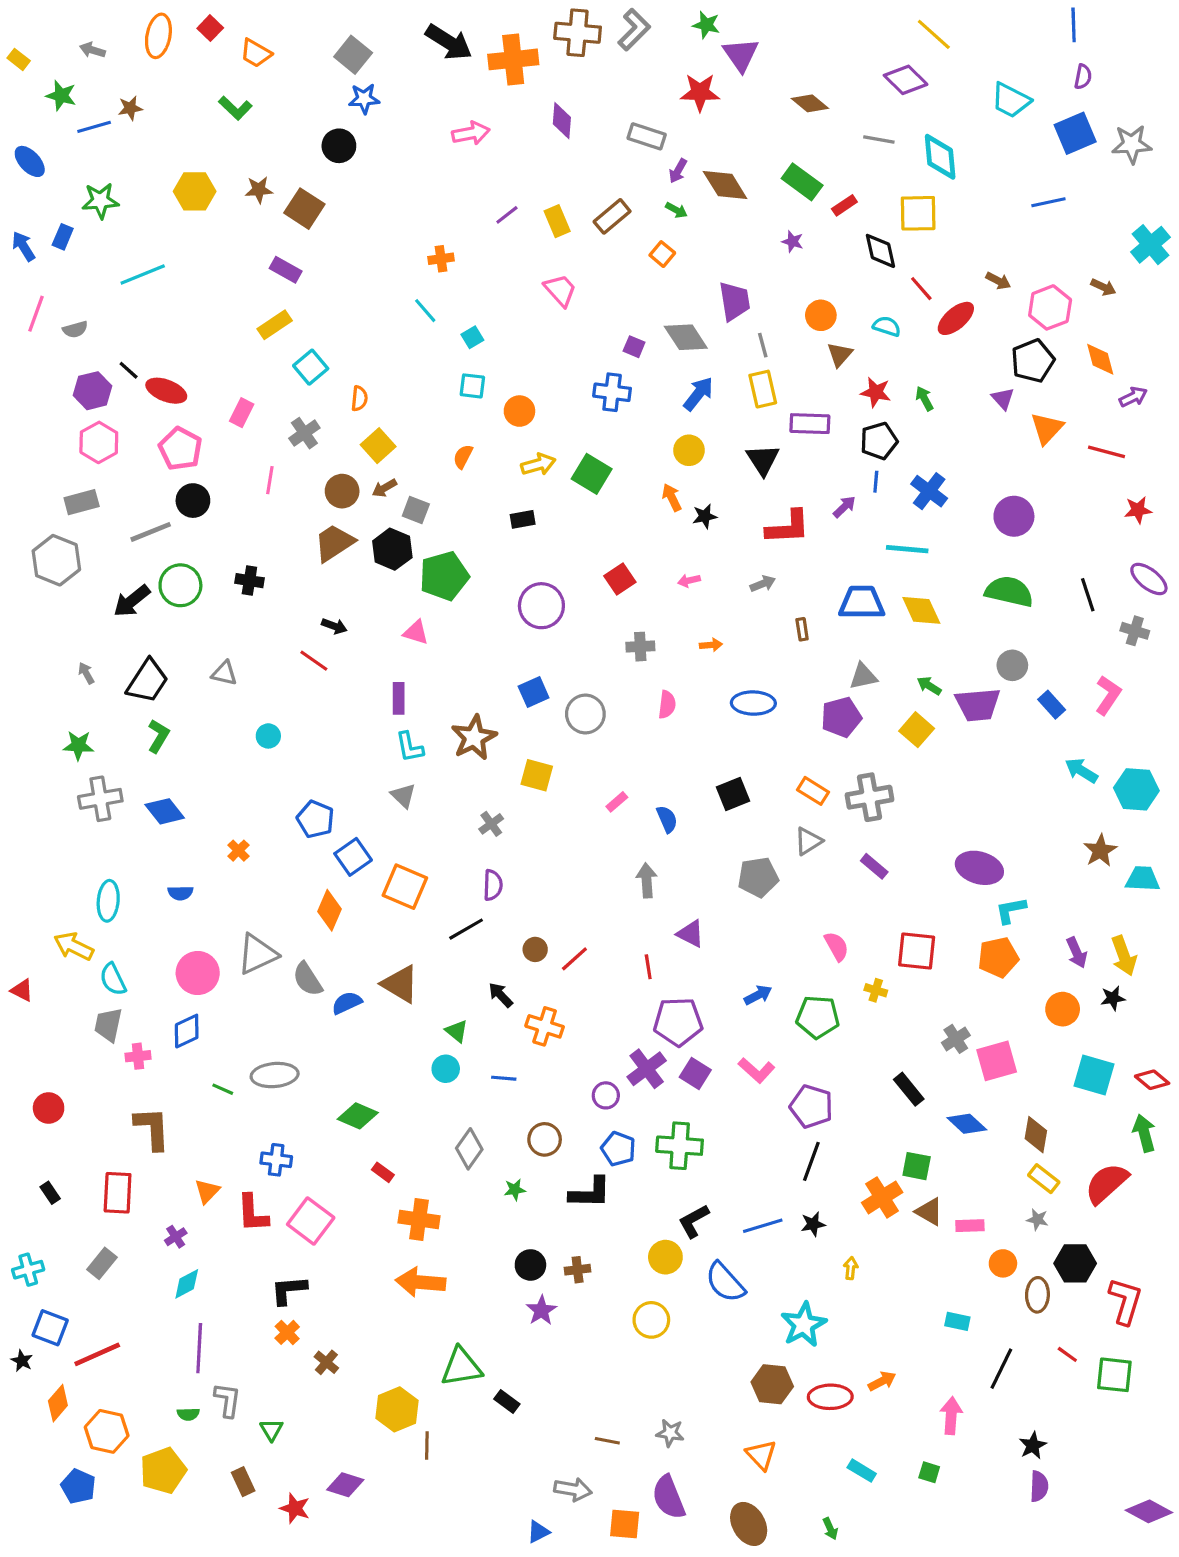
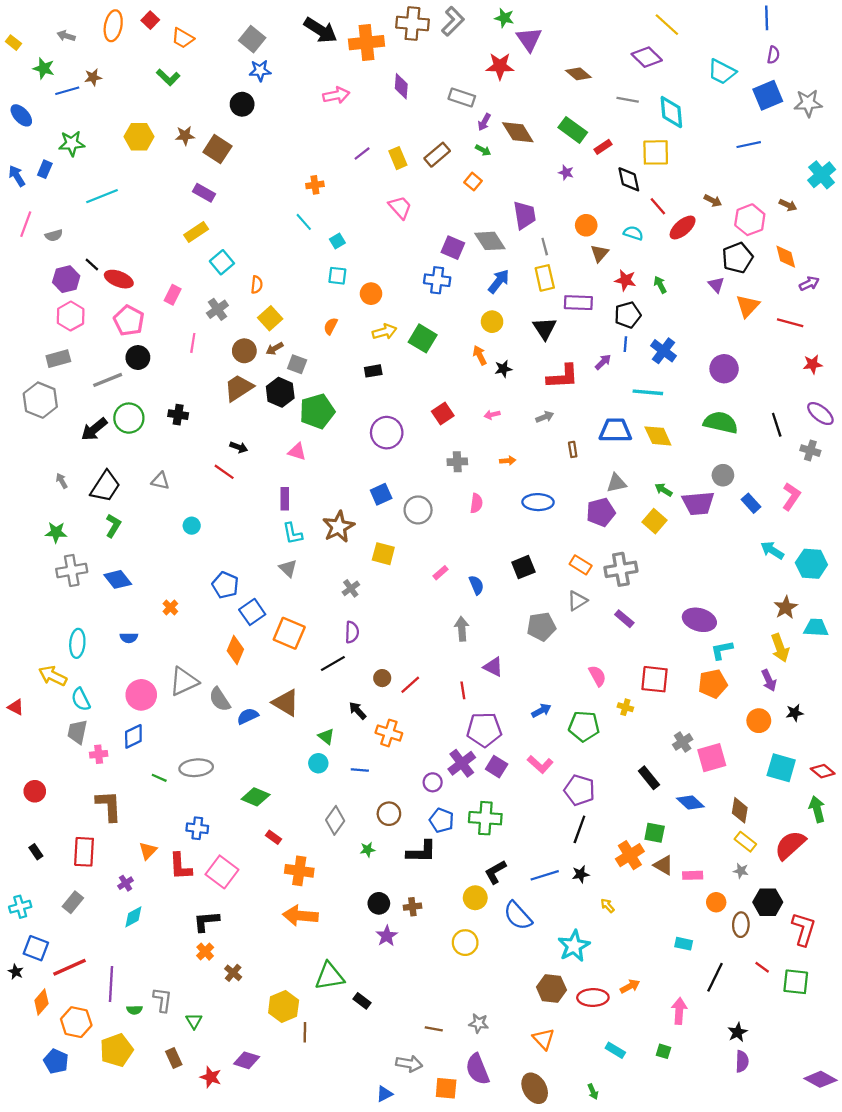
purple square: (634, 347) -> (453, 248), size x1.5
yellow arrow: (1124, 956) -> (780, 648), moved
yellow arrow: (851, 1268) -> (607, 906), turned -48
purple line: (199, 1348) -> (111, 984), moved

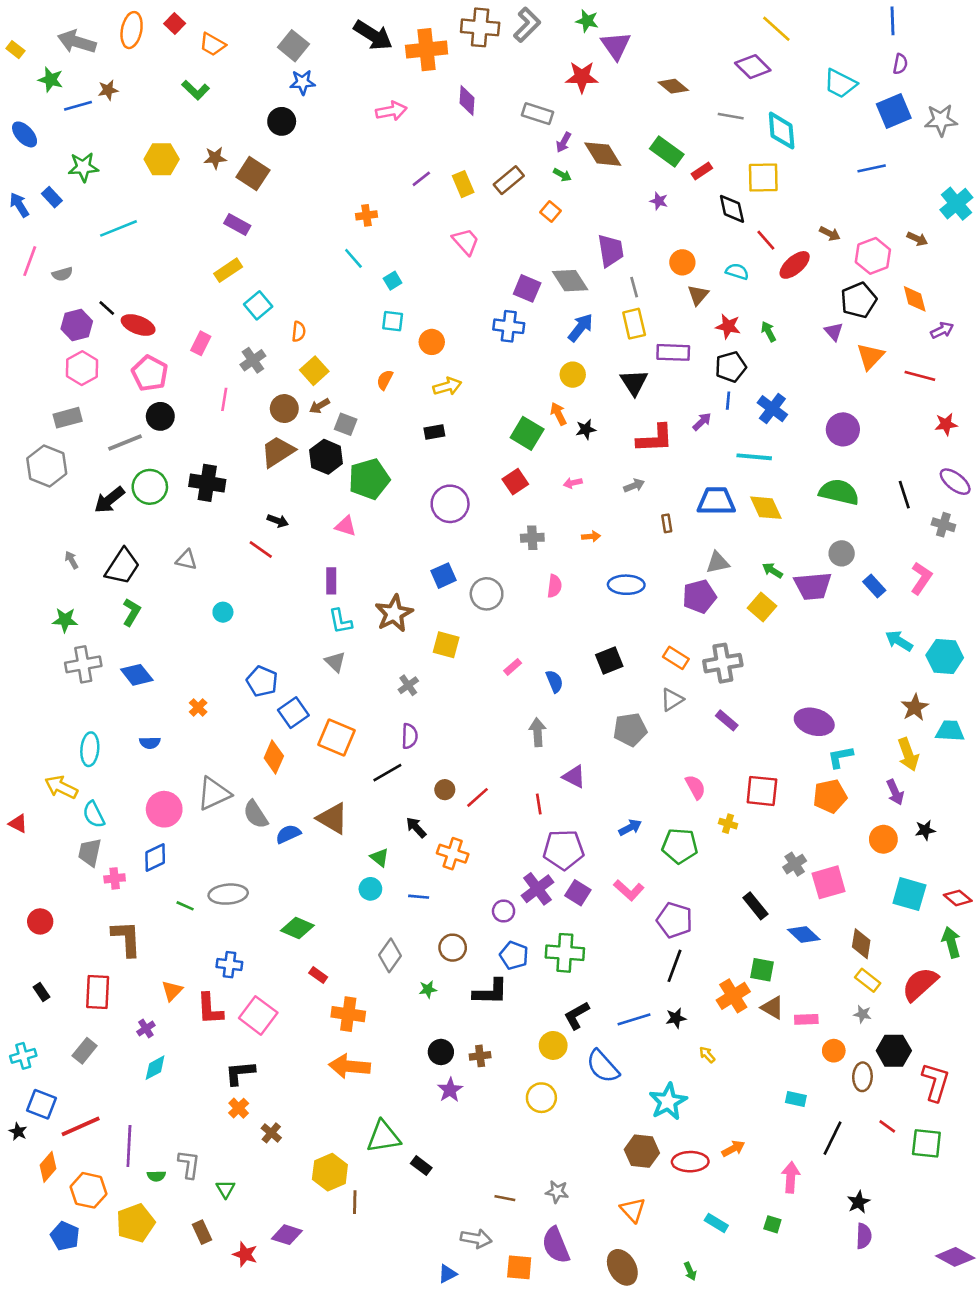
gray arrow: (66, 36) -> (77, 42), size x1.8
blue rectangle: (45, 169) -> (52, 197), turned -66
green square: (423, 338) -> (527, 433), moved
black cross: (178, 415) -> (207, 483), size x1.5

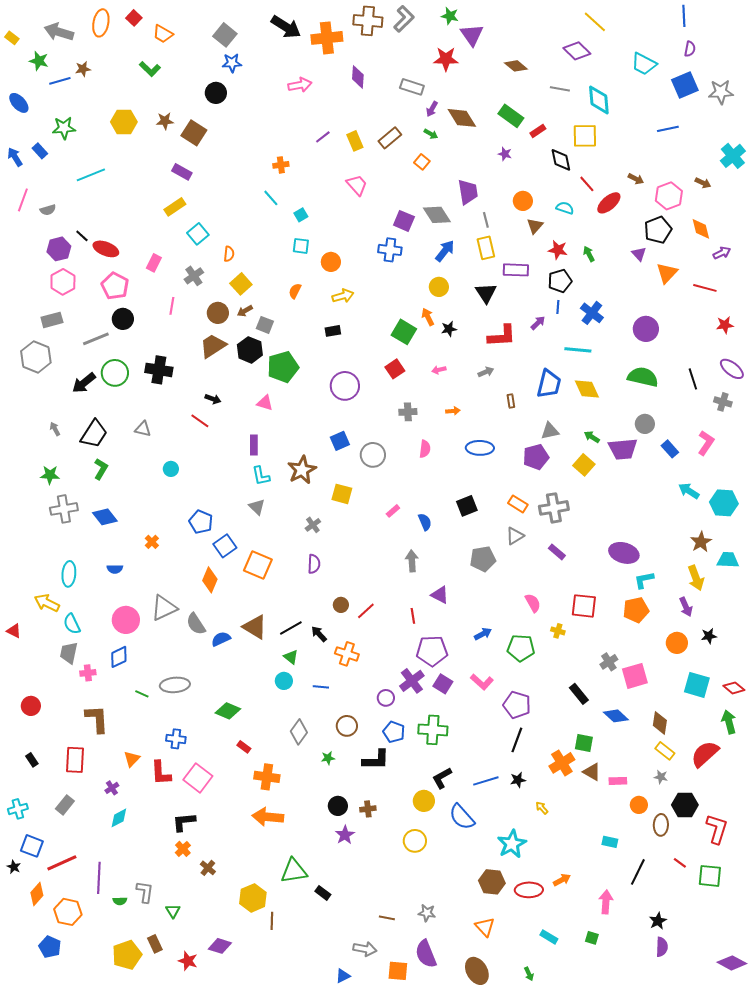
blue trapezoid: (716, 501) -> (549, 384), turned 104
black line: (387, 773) -> (291, 628), moved
yellow pentagon: (135, 1223) -> (127, 955), moved

